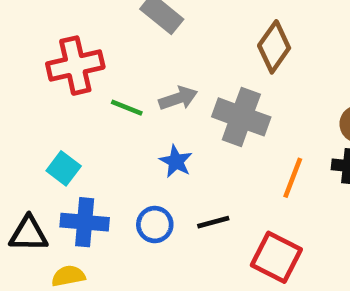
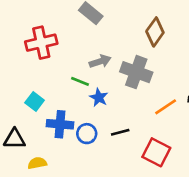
green line: (127, 108) -> (80, 81), moved
orange line: (293, 178) -> (166, 107), turned 35
blue cross: (85, 222) -> (60, 124), moved

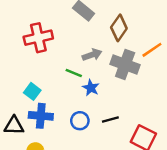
brown diamond: (155, 32) -> (119, 28), moved
orange line: (166, 107) -> (152, 50), moved
blue cross: (60, 124) -> (41, 116), moved

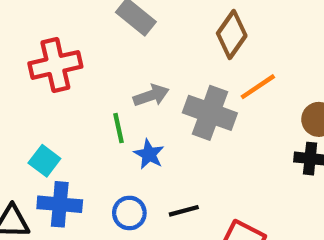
brown diamond: (119, 28) -> (232, 34), moved
green line: (74, 73) -> (118, 128), turned 56

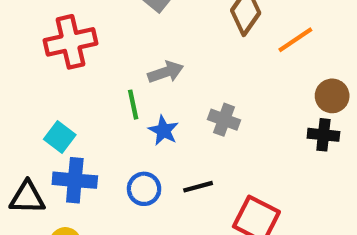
orange line: (258, 87) -> (295, 40), moved
gray cross: (210, 113) -> (224, 120), moved, size x0.6

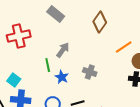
orange line: (295, 40) -> (124, 47), moved
gray arrow: (166, 72) -> (63, 50), turned -35

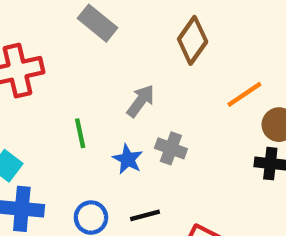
gray arrow: (63, 50) -> (141, 101), moved
blue star: (62, 77) -> (128, 159), moved

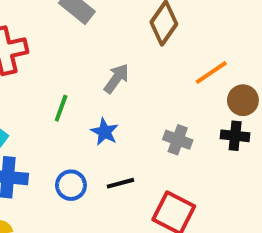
green line: (80, 133) -> (61, 108), turned 32
gray cross: (171, 148) -> (178, 140), moved

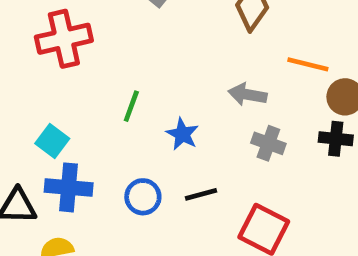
orange line: (211, 73) -> (308, 64), turned 48
gray arrow: (116, 78) -> (247, 95), moved, turned -116

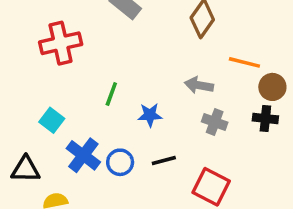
blue star: (182, 134) -> (150, 115), turned -30
blue cross: (69, 187) -> (83, 155), moved, turned 32

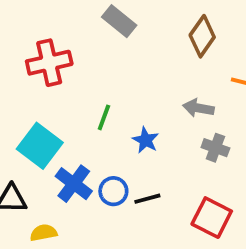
blue star: (150, 115) -> (146, 140), turned 30
cyan square: (52, 120) -> (40, 146), size x1.6
black line: (164, 161) -> (147, 199), moved

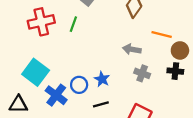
green line: (104, 117) -> (73, 24), moved
blue star: (146, 140) -> (102, 79), moved
blue circle: (113, 191) -> (79, 85), moved

